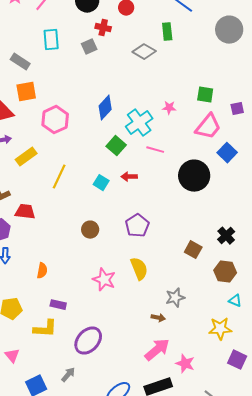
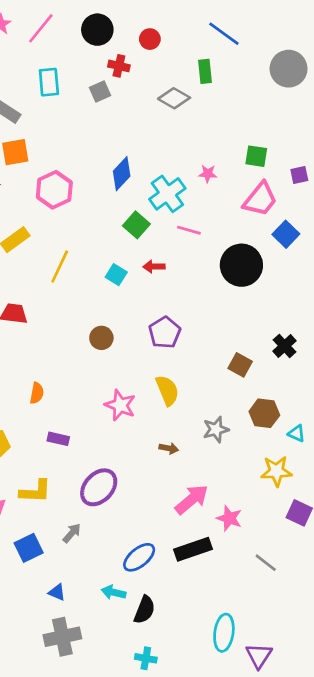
brown hexagon: (225, 272) -> (264, 413), moved
brown arrow: (158, 318) -> (169, 448), moved
yellow L-shape: (45, 329) -> (35, 491), moved

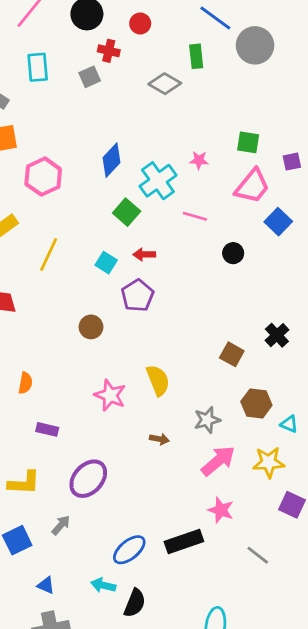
gray circle: (289, 69) -> (255, 45), moved
pink line: (189, 230) -> (195, 216), moved
black circle: (241, 265) -> (233, 253), size x0.5
purple pentagon: (165, 333) -> (137, 296), moved
pink arrow: (192, 499) -> (218, 461), moved

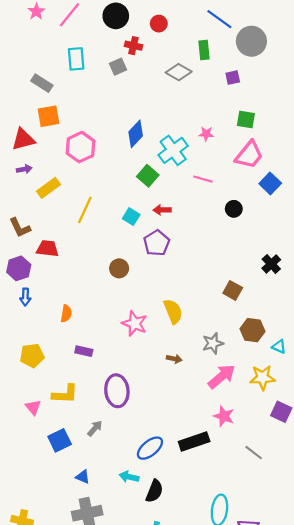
purple square: (292, 162) -> (233, 78), moved
black cross: (277, 335) -> (271, 264), moved
purple ellipse: (88, 479) -> (117, 391), turned -48

